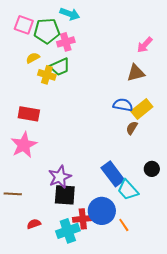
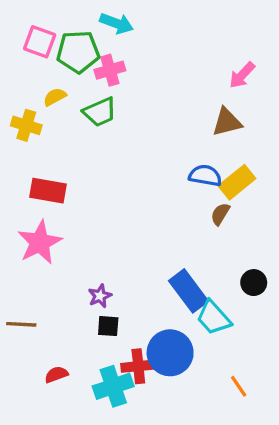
yellow cross: (47, 75) -> (26, 125), moved
purple star: (60, 177) -> (100, 296), size x0.6
black square: (65, 195) -> (108, 326), size x0.6
orange line: (124, 225) -> (239, 386), moved

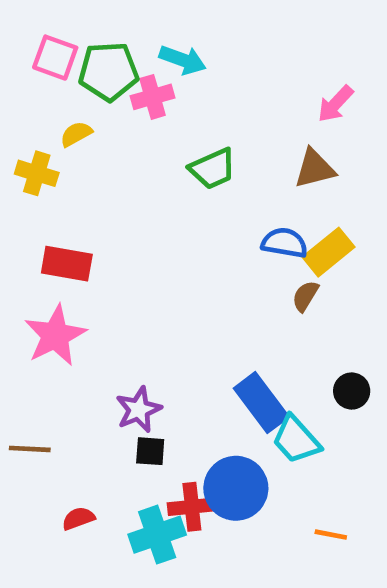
cyan arrow: (117, 23) -> (183, 60), moved
green trapezoid: (100, 112) -> (213, 169), moved
purple star: (100, 296) -> (139, 410), size x1.4
orange line: (239, 386) -> (331, 535), turned -45

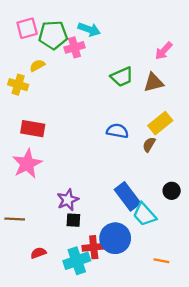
pink square: (55, 58) -> (27, 28), turned -35
green trapezoid: (213, 169) -> (122, 77), moved
blue semicircle: (284, 243) -> (117, 131), moved

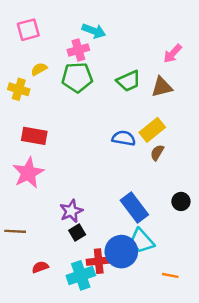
green pentagon: (53, 35) -> (77, 77), moved
yellow rectangle: (160, 123) -> (152, 130), moved
cyan trapezoid: (144, 214) -> (142, 241), moved
black square: (73, 220) -> (77, 232), turned -35

